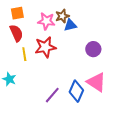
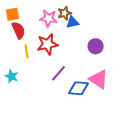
orange square: (17, 13) -> (13, 14), moved
blue diamond: (76, 91) -> (79, 88), turned 70
purple line: (52, 95) -> (59, 73), moved

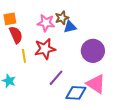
purple circle: (96, 46) -> (93, 51), size x1.5

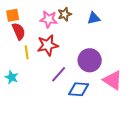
blue triangle: (70, 27) -> (94, 18), moved
purple circle: (93, 51) -> (90, 60), moved
pink triangle: (96, 84) -> (113, 80), moved

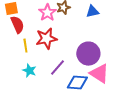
pink star: (49, 19) -> (47, 13), turned 30
cyan star: (12, 77) -> (29, 71), moved
pink triangle: (113, 80) -> (99, 74), moved

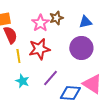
purple circle: (88, 54) -> (81, 48), moved

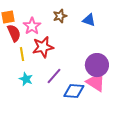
blue triangle: (85, 22) -> (89, 20), turned 32
pink star: (40, 23) -> (32, 26), moved
purple circle: (81, 48) -> (97, 65), moved

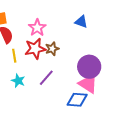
brown star: (60, 16) -> (52, 49), moved
pink star: (32, 26) -> (37, 28), moved
blue diamond: (74, 91) -> (77, 100), moved

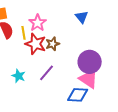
blue triangle: (81, 22) -> (82, 17), turned 32
red star: (35, 49) -> (36, 44), turned 30
yellow line: (14, 56) -> (24, 33), moved

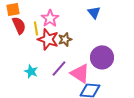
pink triangle: (89, 79) -> (80, 73), moved

